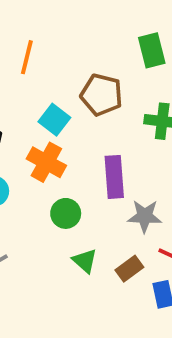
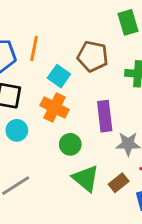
orange line: (27, 57) -> (34, 48), moved
green triangle: (85, 261) -> (86, 178), size x1.5

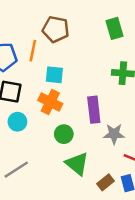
brown pentagon: (93, 56) -> (56, 29), moved
cyan square: (59, 76) -> (54, 75), turned -30
brown rectangle: (119, 183) -> (105, 182), moved

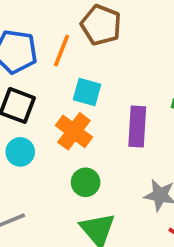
purple rectangle: (94, 110) -> (137, 126), moved

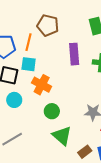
cyan square: (87, 92) -> (29, 64), moved
purple rectangle: (137, 126) -> (74, 54), moved

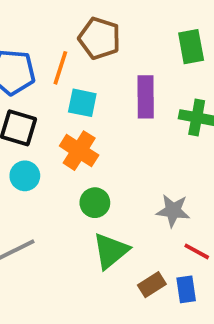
cyan square: (29, 64) -> (82, 103), moved
green triangle: (62, 136) -> (111, 251), turned 35

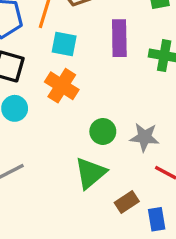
green circle: (95, 203) -> (103, 131), moved
blue rectangle: (186, 289) -> (157, 219), moved

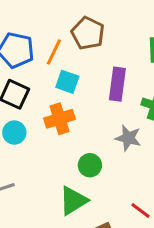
orange cross: (62, 86) -> (60, 119), turned 32
gray star: (145, 137) -> (128, 138), moved

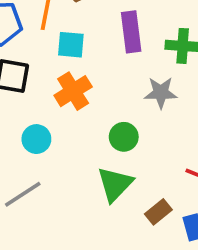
cyan circle: (14, 133) -> (36, 139), moved

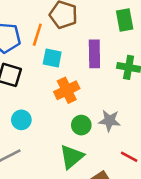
orange cross: (73, 91) -> (67, 90), moved
gray star: (161, 93) -> (109, 121), moved

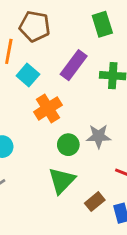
purple rectangle: (94, 54) -> (74, 65), turned 44
cyan square: (52, 58) -> (28, 75), turned 36

